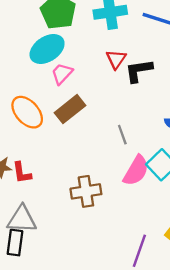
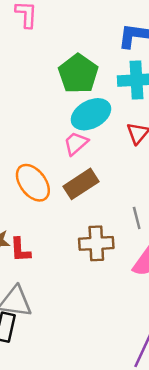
cyan ellipse: (47, 49) -> (91, 114), moved
brown cross: (86, 191) -> (96, 243), moved

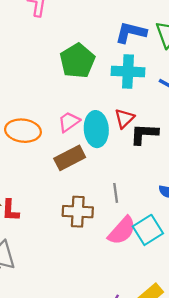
cyan ellipse: (91, 114) -> (96, 129), moved, turned -72
orange ellipse: (33, 183) -> (23, 131), moved, turned -52

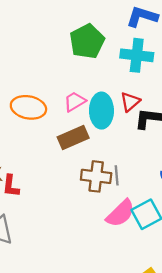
brown cross: (78, 212) -> (96, 176), moved

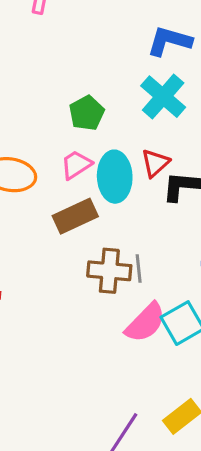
green pentagon: (87, 41) -> (87, 113), moved, size x0.7
cyan cross: (137, 55) -> (163, 97), turned 36

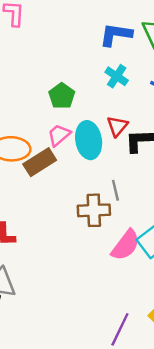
cyan cross: (163, 97) -> (117, 76), size x0.7
brown rectangle: (75, 216) -> (40, 162), moved
gray line: (139, 269) -> (115, 190), moved

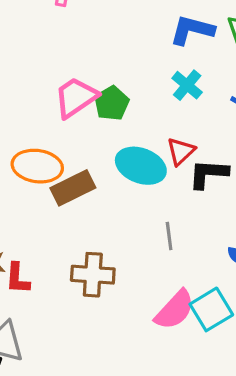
pink trapezoid: (59, 135) -> (76, 97), moved, size x1.4
cyan ellipse: (89, 140) -> (141, 166), turned -66
brown cross: (94, 210) -> (93, 275), moved

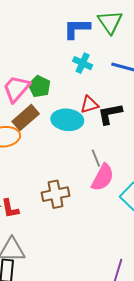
red triangle: (181, 151) -> (89, 105), turned 42
brown rectangle: (73, 188) -> (26, 118), moved
pink semicircle: (175, 310) -> (103, 177), moved

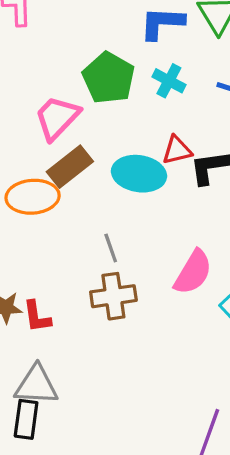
green pentagon: (39, 86) -> (109, 78), moved, size x1.4
gray line: (96, 158) -> (111, 248), moved

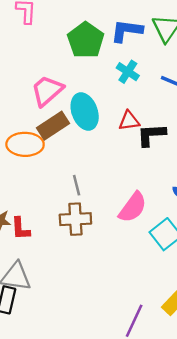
green pentagon: (109, 78) -> (86, 40), moved
cyan ellipse: (139, 174) -> (85, 112), moved, turned 56

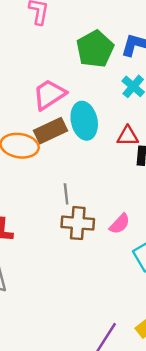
pink semicircle: (133, 207) -> (120, 224), size x0.7
brown cross: (75, 219) -> (78, 223), moved

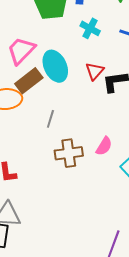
red triangle: (128, 136) -> (95, 71), turned -36
gray line: (66, 194) -> (50, 119), moved, turned 36

